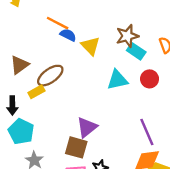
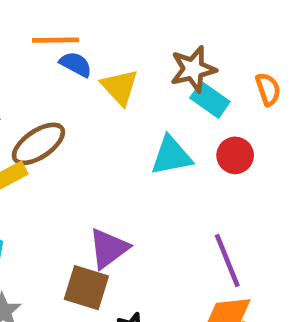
orange line: (58, 23) -> (56, 40), turned -30

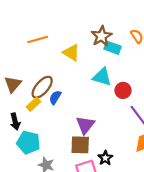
blue semicircle: (76, 64) -> (55, 97), moved, turned -72
red circle: (235, 155) -> (123, 90), moved
cyan triangle: (171, 156) -> (102, 77), turned 42

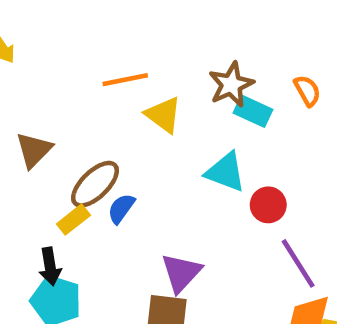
orange line: (38, 39) -> (125, 80), moved
brown triangle: (13, 84) -> (34, 150), moved
black arrow: (15, 122) -> (50, 267), moved

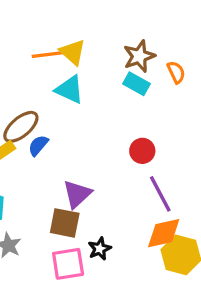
brown star: (231, 85) -> (139, 56), moved
yellow triangle: (163, 115) -> (73, 52), moved
cyan triangle: (226, 172) -> (70, 90), moved

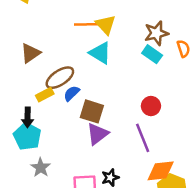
purple line: (160, 194) -> (143, 138), moved
brown square: (65, 223) -> (92, 111), moved

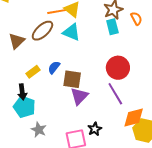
cyan rectangle: (152, 54) -> (112, 27), turned 49
brown ellipse: (60, 78) -> (42, 31), moved
red circle: (151, 106) -> (118, 68), size x1.5

